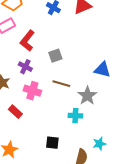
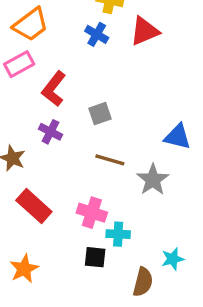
pink cross: (32, 91) -> (92, 213), moved
red rectangle: (15, 112) -> (34, 206), size x1.5
cyan cross: (75, 116) -> (118, 234), moved

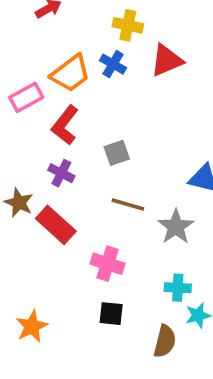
orange trapezoid: (31, 24) -> (71, 73), moved
red rectangle: (34, 206) -> (56, 225), moved
cyan cross: (118, 234) -> (178, 288), moved

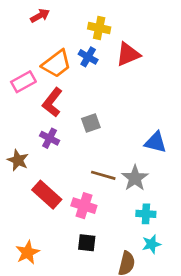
brown line: (128, 205) -> (103, 175), moved
red rectangle: (56, 225) -> (47, 195), moved
cyan cross: (178, 288) -> (146, 214), moved

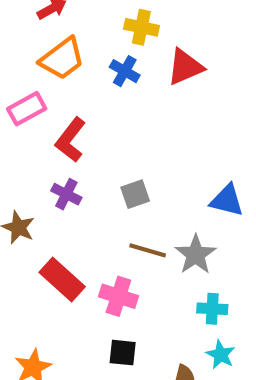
orange trapezoid: (56, 64) -> (62, 59), moved
gray square: (91, 123) -> (135, 194), moved
cyan star: (151, 244) -> (221, 355), turned -30

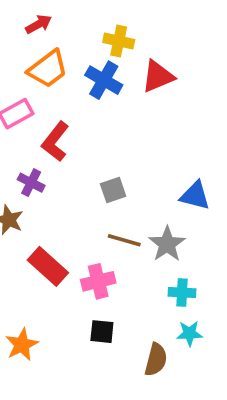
blue cross: (125, 71) -> (104, 80), size x1.4
purple cross: (66, 194) -> (31, 183), moved
pink cross: (118, 296) -> (98, 281), turned -32
cyan star: (221, 355) -> (189, 333), turned -30

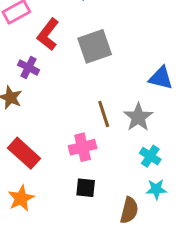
gray square: (113, 190) -> (95, 46), moved, size x1.6
brown line: (124, 240) -> (104, 114), turned 56
red rectangle: (48, 266) -> (24, 153), moved
cyan cross: (182, 292) -> (150, 156), turned 30

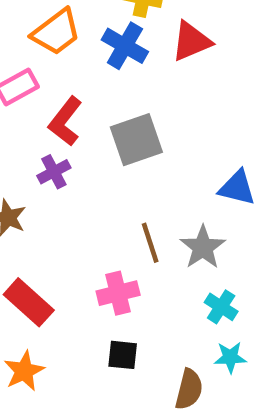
purple cross: (28, 67) -> (54, 172), moved, turned 35

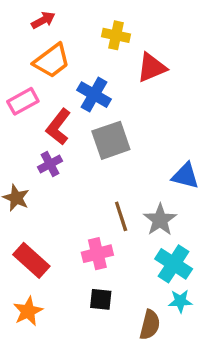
blue cross: (125, 46) -> (94, 95), moved
cyan cross: (221, 307) -> (174, 264), size x1.5

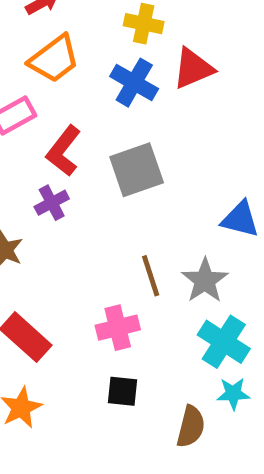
blue cross: (94, 95) -> (134, 83), moved

